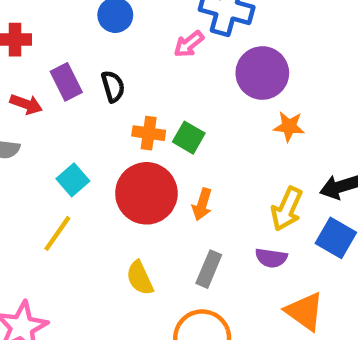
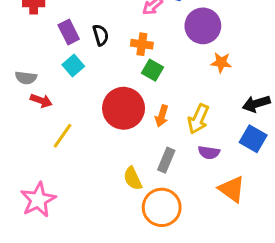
red arrow: (26, 104) -> (41, 101), moved
orange cross: (149, 133) -> (142, 44), moved
cyan square: (73, 180) -> (73, 66), moved
yellow arrow: (287, 209) -> (198, 119), moved
yellow semicircle: (140, 278) -> (133, 178), moved

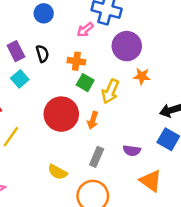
yellow arrow: (198, 119) -> (110, 91), moved
yellow semicircle: (133, 178) -> (57, 172), moved, turned -36

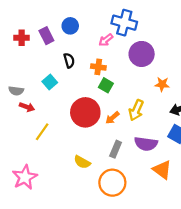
purple rectangle: (16, 51) -> (46, 36), moved
orange star: (142, 76) -> (162, 84), moved
yellow arrow: (110, 91) -> (136, 110), moved
orange arrow: (93, 120) -> (112, 118), turned 32
purple semicircle: (132, 151) -> (146, 144), size x1.5

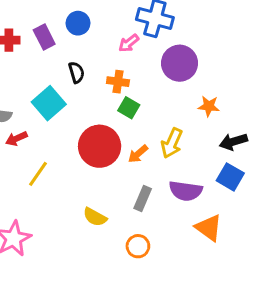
cyan square: (50, 82) -> (49, 103), size x1.5
red arrow: (27, 107) -> (16, 139), turned 136
orange circle: (112, 183) -> (138, 246), size x0.6

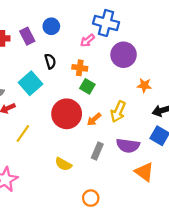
orange circle: (138, 246) -> (91, 198), moved

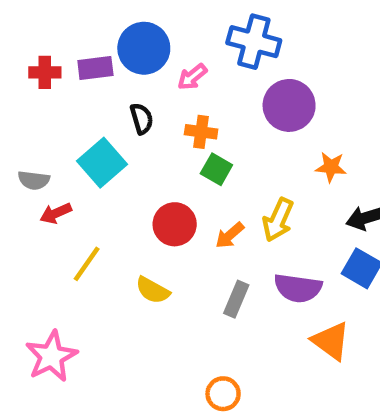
blue circle: (51, 26) -> (144, 48), size x1.5
purple rectangle: (27, 36) -> (95, 68), turned -70
pink arrow: (87, 40) -> (192, 77), moved
red circle: (67, 114) -> (175, 224), size x0.7
yellow semicircle: (63, 164) -> (153, 290), moved

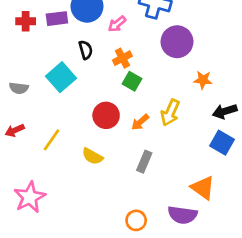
orange cross: (201, 132) -> (122, 58), turned -36
red arrow: (56, 213) -> (15, 130), moved
purple semicircle: (298, 288) -> (182, 215), moved

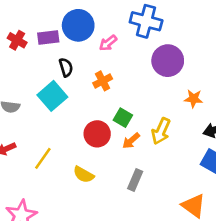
red cross: (26, 21) -> (17, 40), turned 30
black semicircle: (86, 50) -> (66, 67), moved
orange cross: (122, 58) -> (103, 81), moved
green square: (132, 81) -> (123, 118), moved

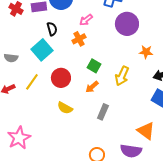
pink arrow: (108, 43) -> (86, 20), moved
red circle: (97, 134) -> (61, 78), moved
orange arrow: (131, 141) -> (92, 87), moved
yellow line: (43, 158) -> (32, 82), moved

